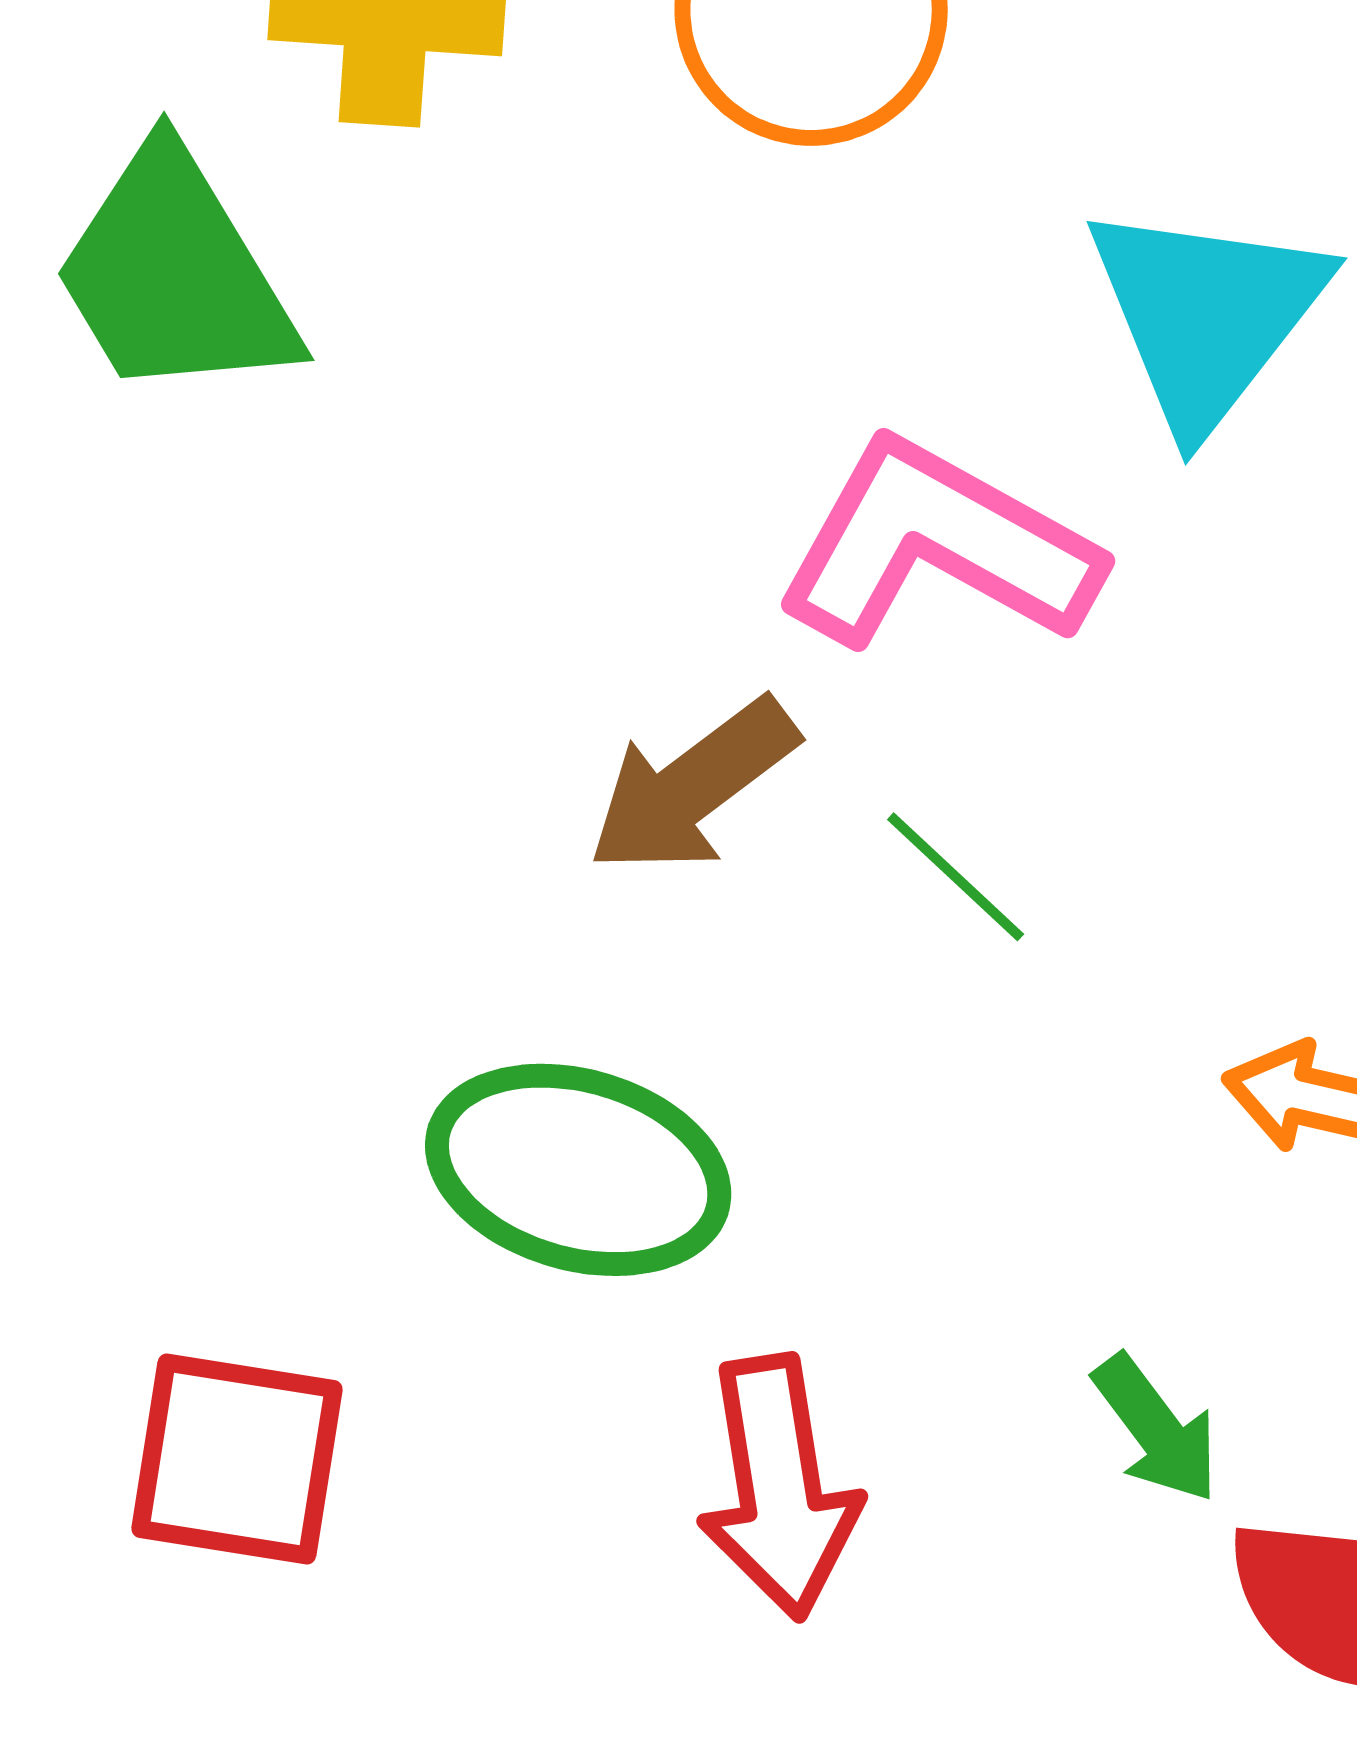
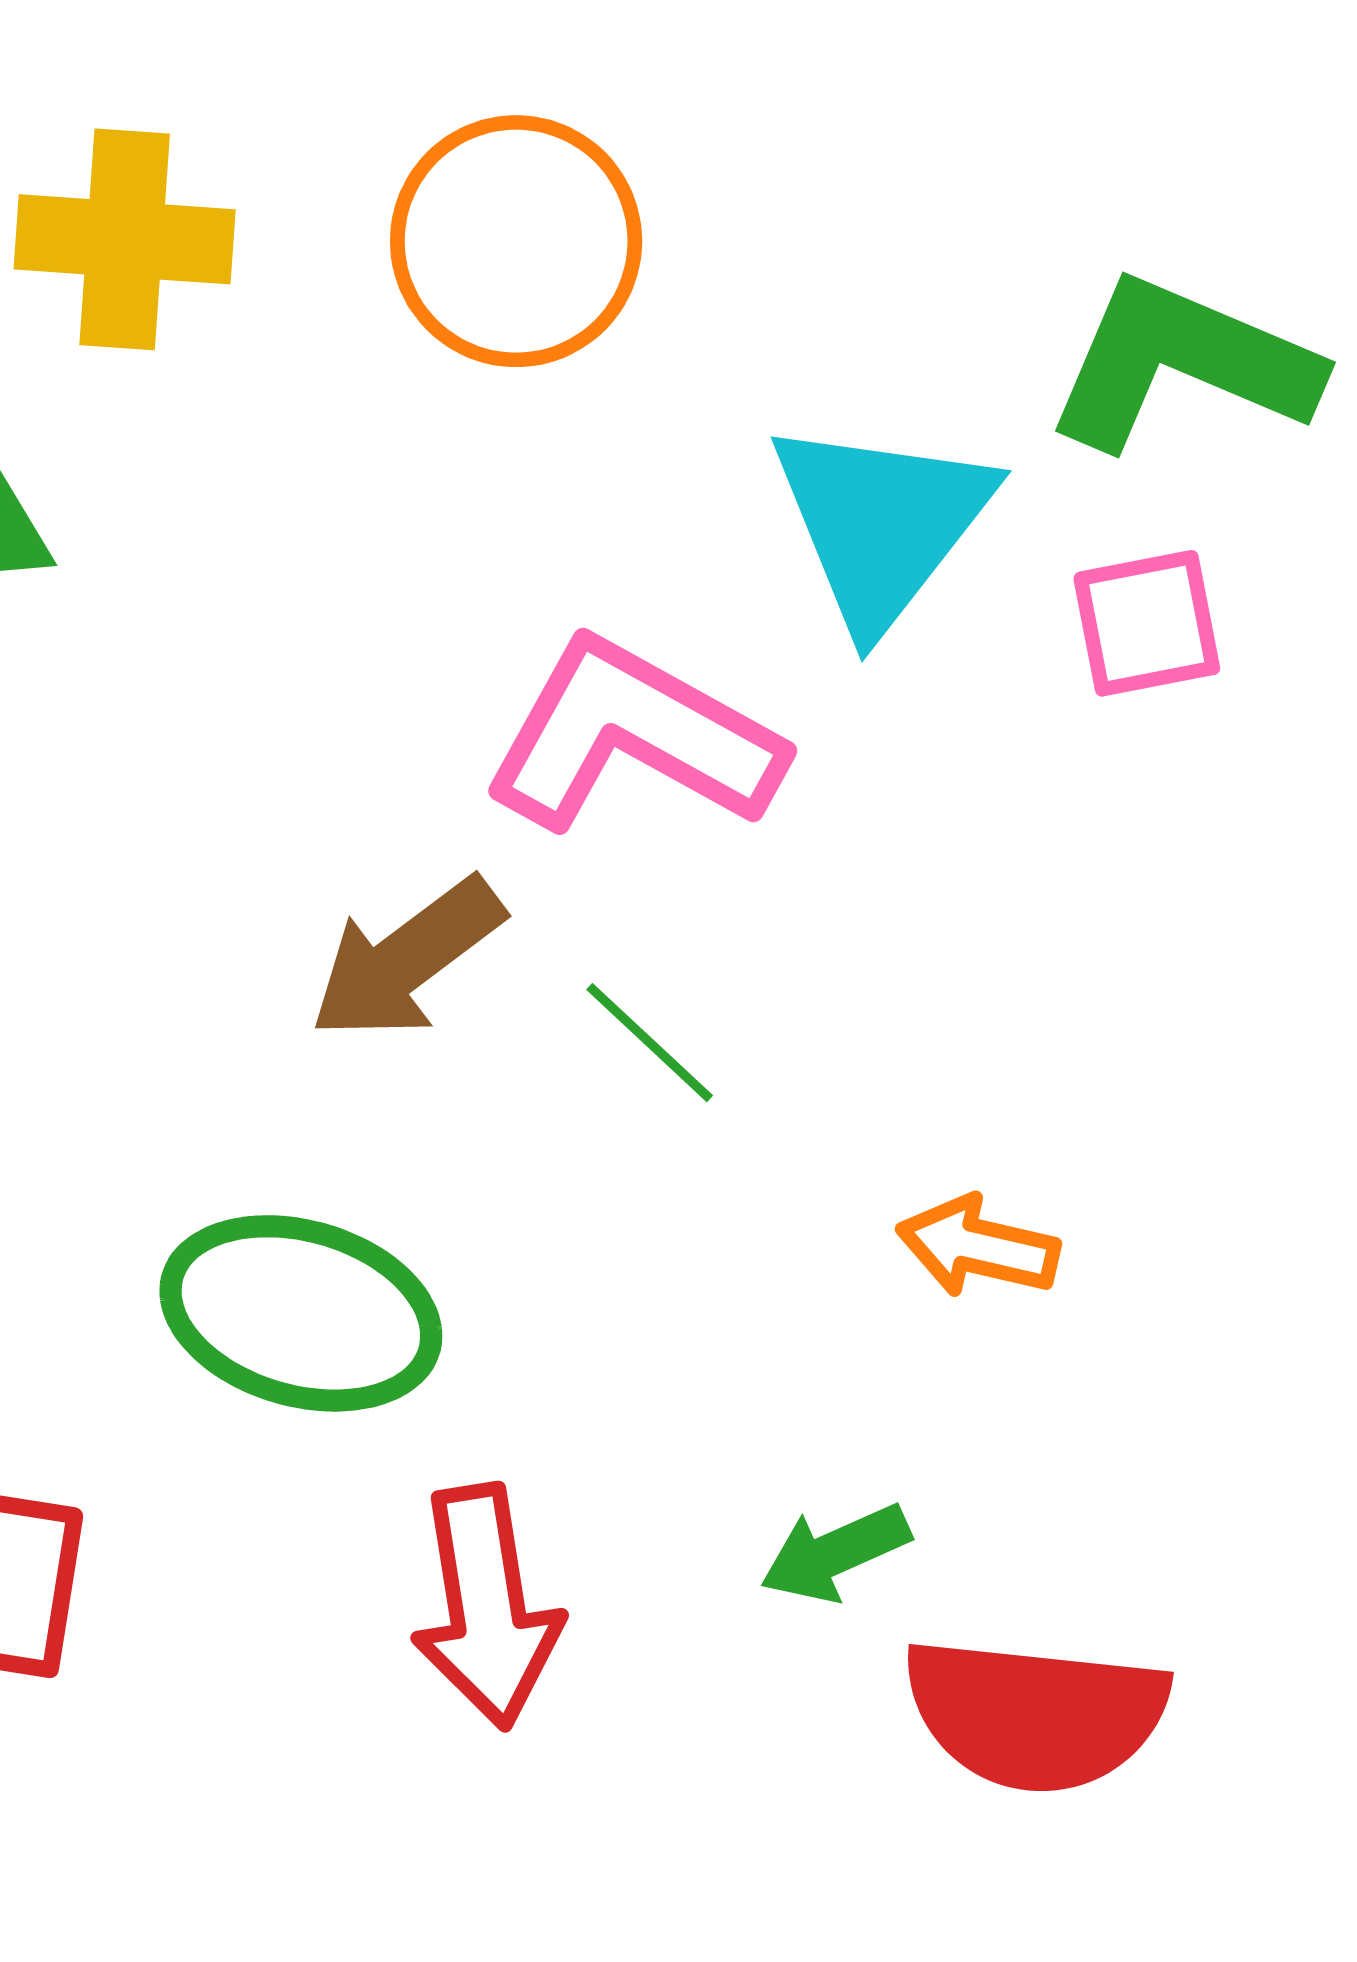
green arrow: (1156, 1429) -> (835, 1553), turned 103

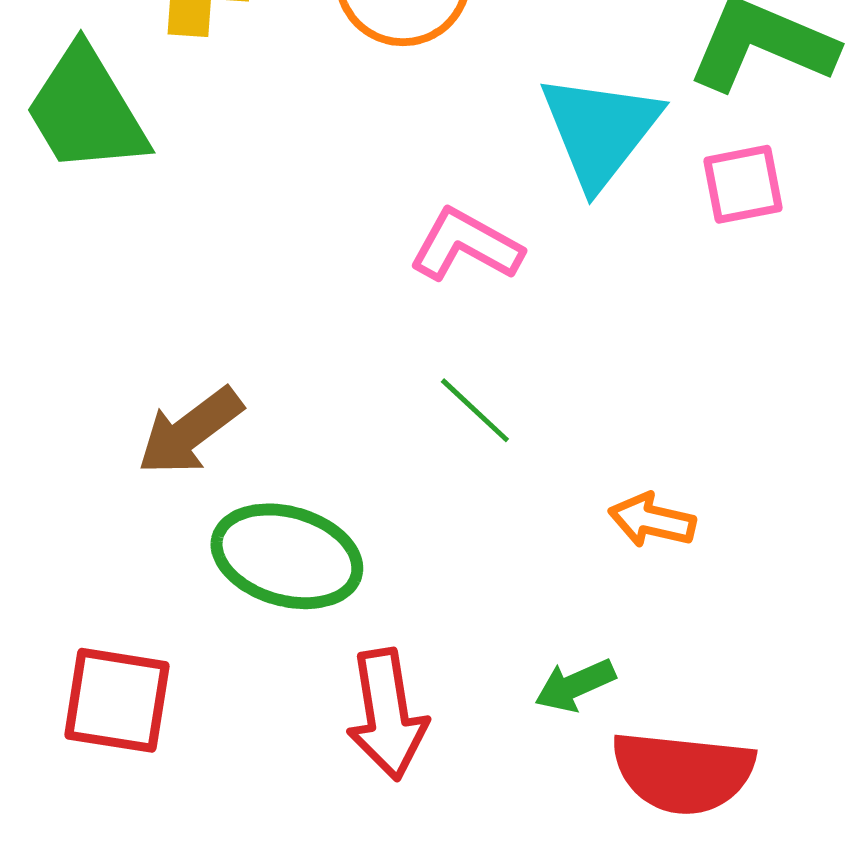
pink L-shape: (633, 736) -> (466, 245), size x0.7
brown arrow: (407, 959) -> (190, 431), moved

